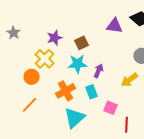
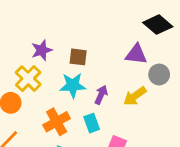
purple triangle: (115, 26) -> (136, 54), moved
brown square: (82, 43) -> (78, 57), turned 32
yellow arrow: (130, 80) -> (135, 96), moved

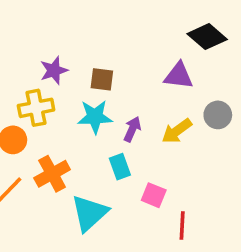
gray circle: (159, 74) -> (218, 115), moved
yellow cross: (28, 79) -> (36, 108), turned 35
orange cross: (57, 122) -> (52, 174), moved

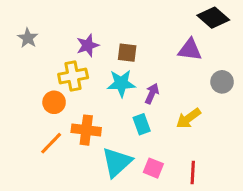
yellow arrow: (177, 131) -> (188, 118), moved
orange cross: (52, 174) -> (86, 130), turned 36
pink square: (154, 195) -> (153, 168), moved

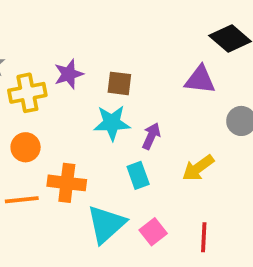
yellow cross: (73, 76) -> (27, 93), moved
orange line: (51, 143) -> (22, 200), turned 40
pink square: (153, 168) -> (153, 232), turned 30

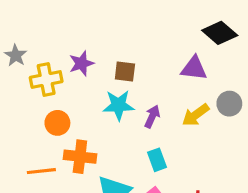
orange circle: (26, 147) -> (57, 123), moved
yellow arrow: (198, 168) -> (196, 115), moved
cyan rectangle: (138, 175) -> (157, 160), moved

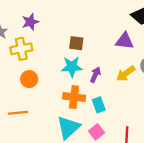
purple star: (82, 63) -> (30, 22), moved
orange cross: (80, 157) -> (74, 97), moved

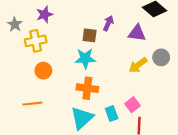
purple arrow: (95, 75) -> (108, 23), moved
cyan rectangle: (99, 105) -> (112, 114), moved
pink square: (97, 132) -> (133, 105), moved

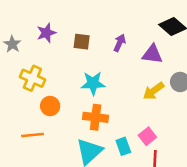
brown square: (90, 35) -> (82, 42), moved
yellow cross: (36, 41) -> (32, 78), moved, turned 35
orange circle: (43, 71) -> (50, 106), moved

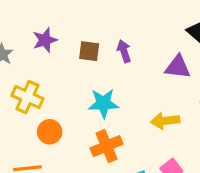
purple arrow: (120, 43) -> (124, 51), moved, turned -42
yellow arrow: (154, 91) -> (165, 121), moved, turned 30
orange cross: (96, 117) -> (107, 146), turned -30

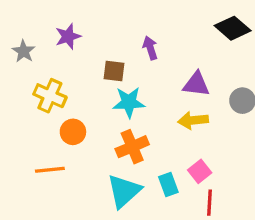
brown square: (89, 51) -> (114, 71), moved
purple triangle: (178, 67) -> (196, 84), moved

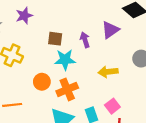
purple arrow: (150, 48) -> (85, 40), moved
purple triangle: (196, 84) -> (110, 30), moved, turned -42
orange circle: (73, 132) -> (42, 82), moved

